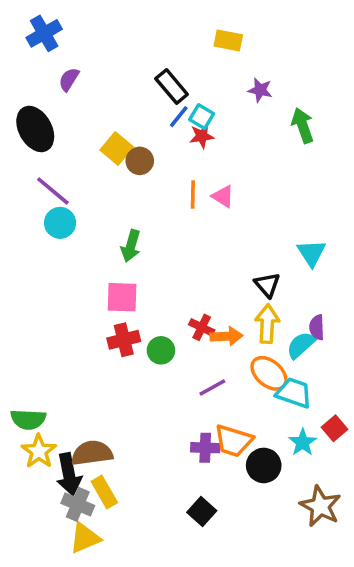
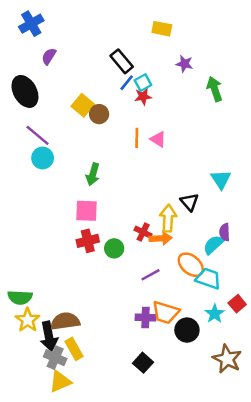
cyan square: (202, 117) -> (143, 83), turned 30
yellow arrow: (267, 324) -> (168, 218), moved

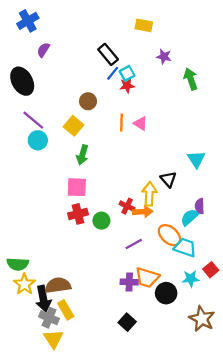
yellow square: (83, 105) -> (74, 126), moved
cyan star: (215, 314) -> (191, 279), turned 30
yellow triangle: (60, 382) -> (53, 339), turned -40

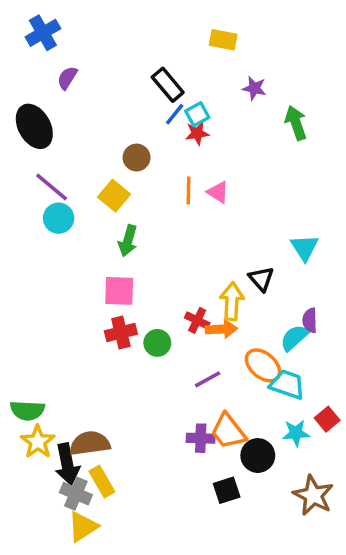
orange trapezoid: (147, 278) -> (228, 431), turned 35
black square: (127, 322) -> (227, 490), moved, turned 30
yellow triangle: (53, 339) -> (83, 527), turned 30

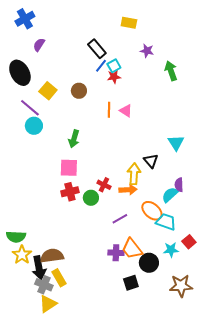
yellow square: (114, 196) -> (48, 91), moved
red cross: (197, 320) -> (104, 185), moved
brown star: (313, 495) -> (181, 286), turned -30

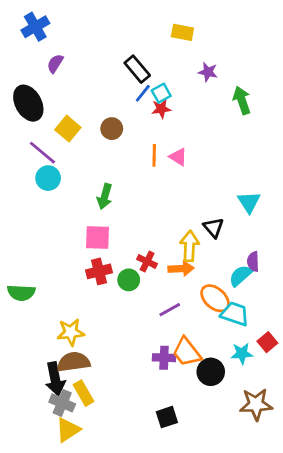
green semicircle: (16, 237) -> (21, 293), moved
yellow star: (22, 255) -> (71, 332), moved, turned 30
black square: (131, 283) -> (167, 417), moved

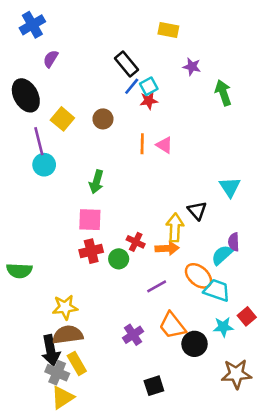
purple line: (42, 153) -> (39, 141), turned 36
purple cross: (164, 358) -> (133, 335), moved, turned -36

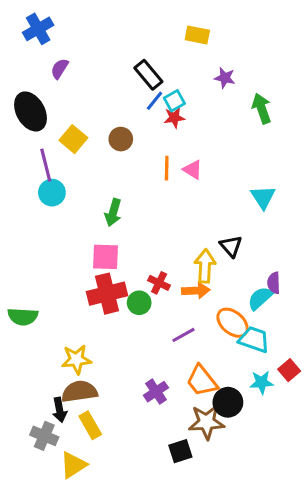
cyan triangle: (230, 187) -> (263, 197), moved
red cross: (91, 251) -> (107, 294), size x1.4
black arrow: (51, 350) -> (60, 410), size x0.7
gray cross: (57, 373) -> (44, 436), moved
brown star: (236, 374) -> (206, 422), moved

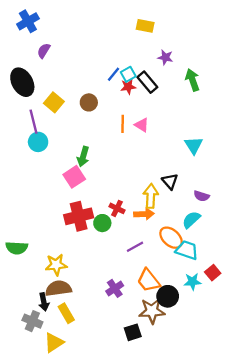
black rectangle: (148, 75) -> (147, 82), moved
pink square: (105, 257) -> (74, 177), moved, turned -35
purple semicircle: (274, 283) -> (201, 196), moved, turned -70
green semicircle: (23, 317) -> (17, 248), moved

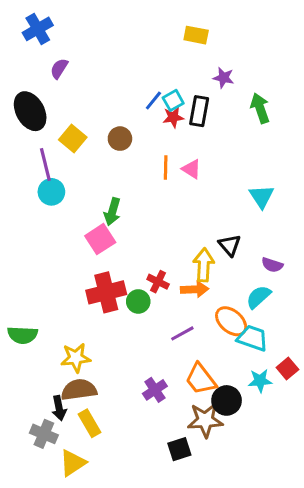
black rectangle: (147, 82) -> (199, 111), turned 50

